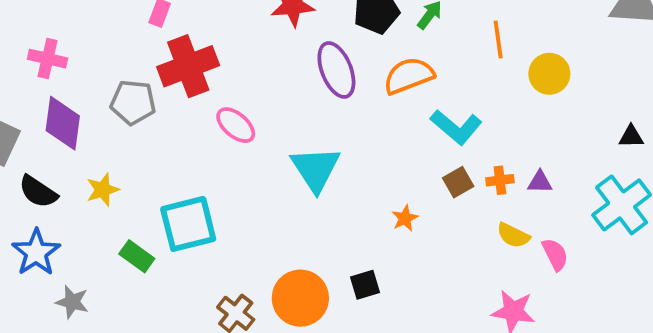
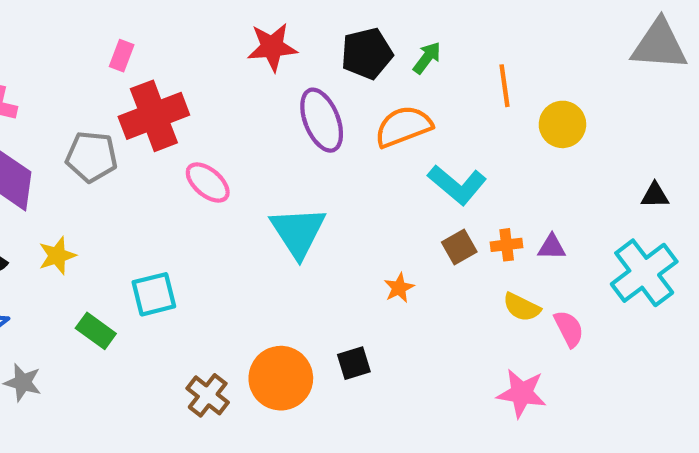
cyan square: (188, 224) -> (154, 294), size x0.7

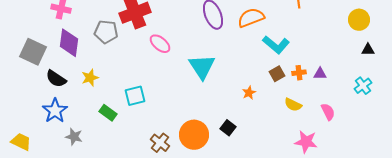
yellow circle: (562, 124) -> (359, 20), moved
cyan cross: (644, 273) -> (363, 86), size x0.6
yellow semicircle: (522, 307) -> (293, 105), moved
black square: (354, 363) -> (228, 128), turned -35

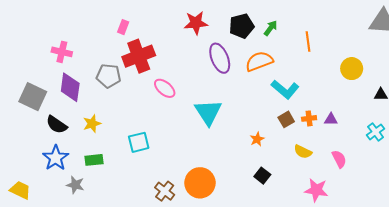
yellow circle: (359, 20) -> (352, 69), moved
green rectangle: (108, 113) -> (94, 160), moved, turned -42
black square: (228, 128) -> (262, 176), moved

